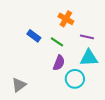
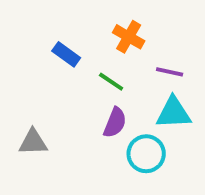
blue rectangle: (34, 36) -> (66, 54), moved
gray triangle: (19, 85) -> (33, 142), moved, turned 35

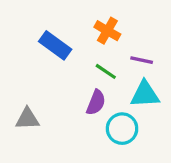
blue rectangle: (66, 54) -> (55, 45), size x1.4
green line: (111, 82) -> (106, 71), moved

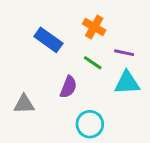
purple semicircle: (96, 102) -> (68, 87), moved
cyan circle: (122, 129) -> (90, 124), moved

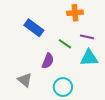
orange cross: (94, 27) -> (75, 13), moved, turned -35
gray triangle: (24, 104) -> (25, 80), moved, turned 42

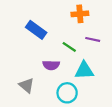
cyan triangle: (89, 58) -> (84, 70), moved
purple semicircle: (48, 61) -> (51, 65), turned 70

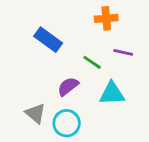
purple semicircle: (51, 65) -> (68, 86), turned 140
cyan circle: (67, 93) -> (67, 123), moved

